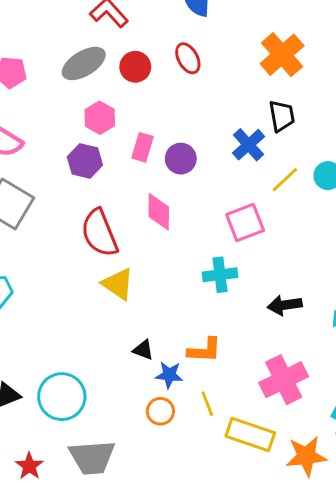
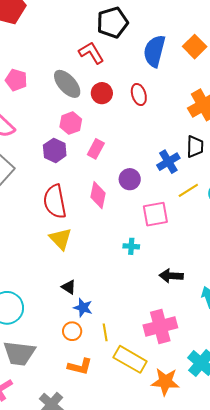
gray ellipse: (84, 63) -> (67, 84), turned 68
purple circle: (181, 159) -> (130, 179), moved
cyan cross: (220, 275) -> (131, 246), size x0.7
orange L-shape: (205, 350) -> (80, 367), moved

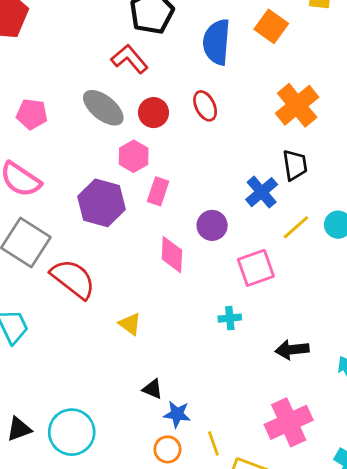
pink hexagon: (71, 123) -> (134, 156), moved
purple hexagon: (55, 150) -> (101, 203), size x1.4
red semicircle: (55, 201) -> (73, 279), moved, turned 148
yellow triangle: (60, 239) -> (130, 324), size x0.7

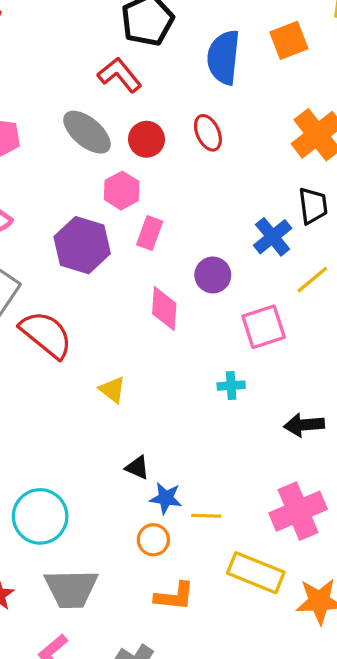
orange square: (271, 26) -> (289, 40), turned 32
yellow line: (213, 443) -> (206, 516), moved, turned -70

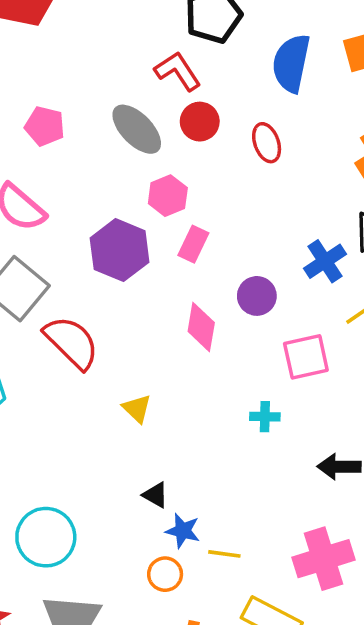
red circle: (147, 139) -> (200, 122), moved

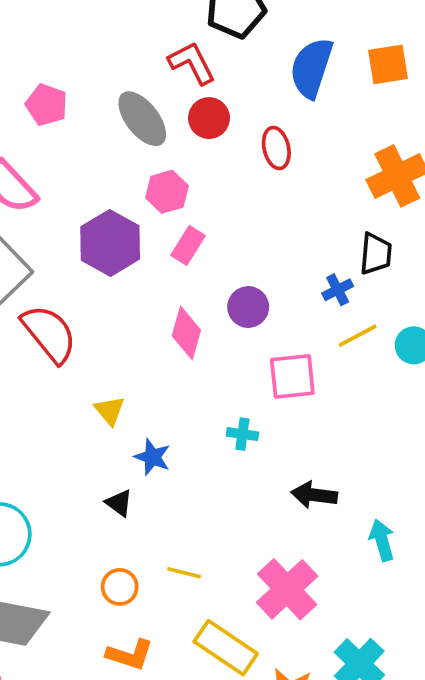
blue cross: (325, 261) -> (338, 290), moved, size x0.7
blue star: (183, 531) -> (152, 457), moved
pink cross: (324, 559) -> (287, 589), turned -32

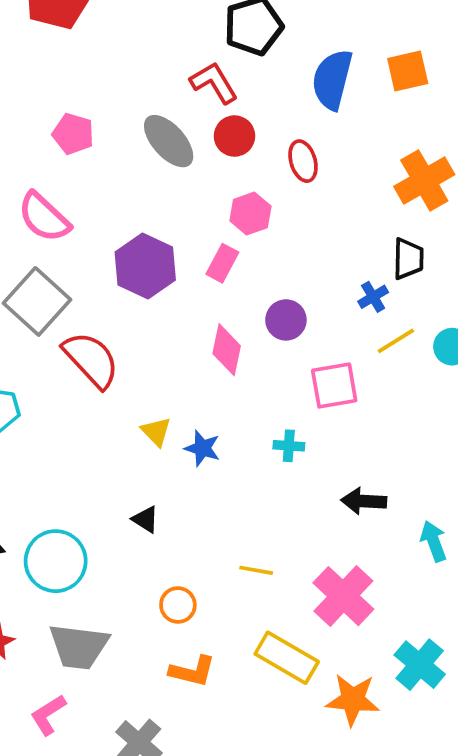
pink hexagon: (167, 192) -> (250, 214), moved
blue star: (152, 457) -> (202, 448), moved
black triangle: (119, 503) -> (145, 519), moved
yellow line: (184, 573) -> (256, 570), moved

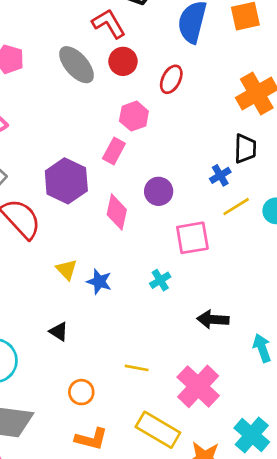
red ellipse: (303, 161) -> (171, 79), turned 44
purple hexagon: (145, 266) -> (66, 181), moved
cyan cross: (289, 446) -> (160, 280), turned -36

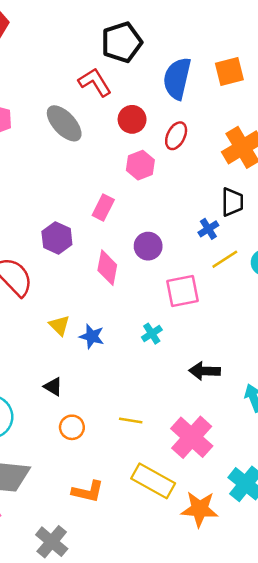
red circle: (123, 61) -> (132, 119), moved
red ellipse: (171, 79) -> (176, 136), moved
pink hexagon: (134, 116) -> (140, 165), moved
purple hexagon: (66, 181) -> (57, 238), size x0.7
orange circle: (81, 392) -> (72, 427), moved

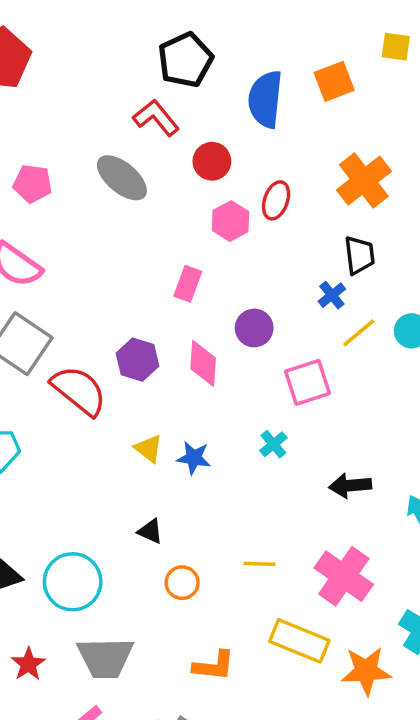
red ellipse: (176, 136) -> (276, 200), moved
purple hexagon: (57, 238) -> (137, 360), moved

